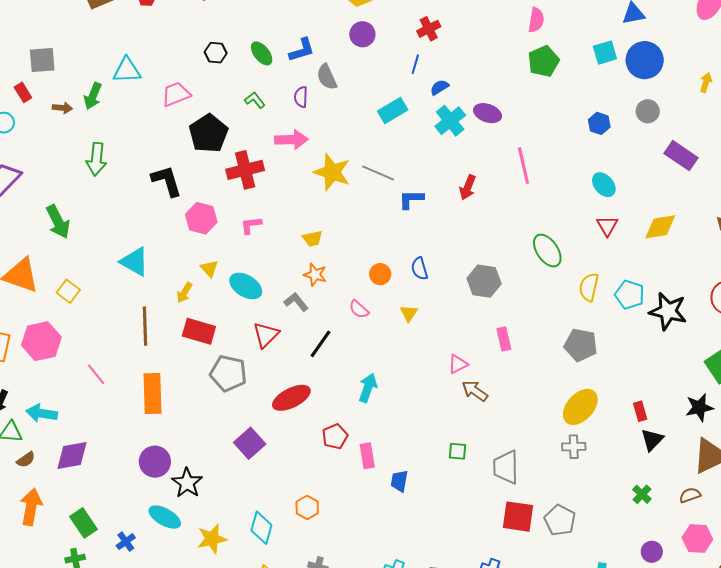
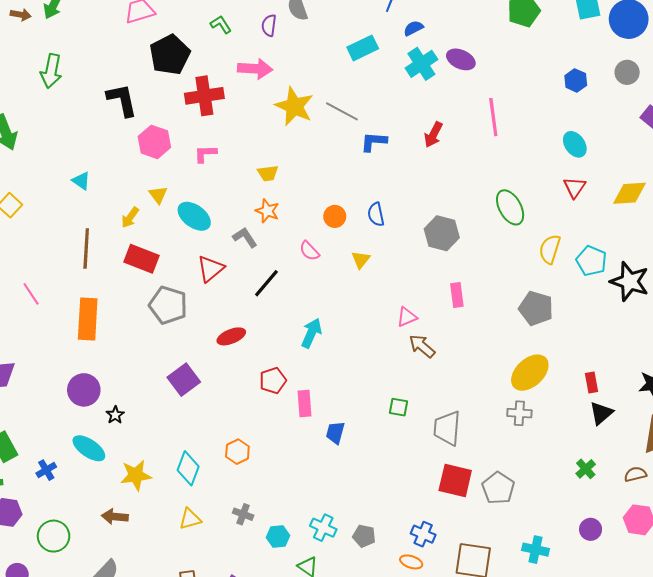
cyan triangle: (135, 262) -> (81, 181), size x0.6
red ellipse: (291, 398) -> (231, 336), size x0.7
black star: (187, 483) -> (115, 415), size x0.6

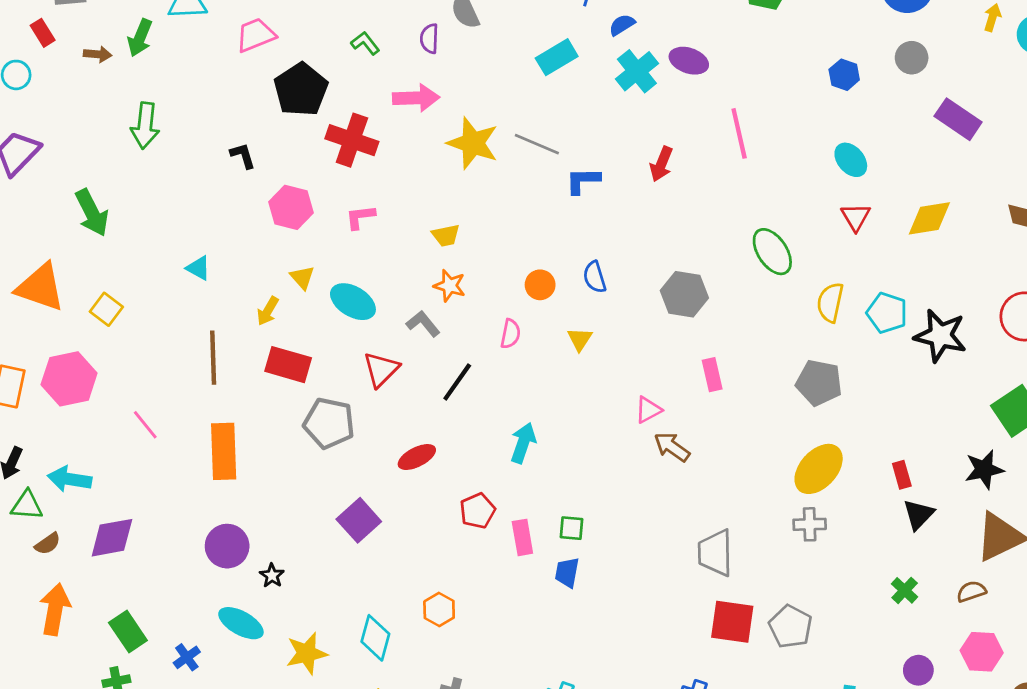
red cross: (204, 96) -> (352, 140), turned 33
black L-shape: (122, 100) -> (243, 156), size x0.6
pink semicircle: (309, 251) -> (510, 334), turned -120
green square: (398, 407) -> (571, 528), moved

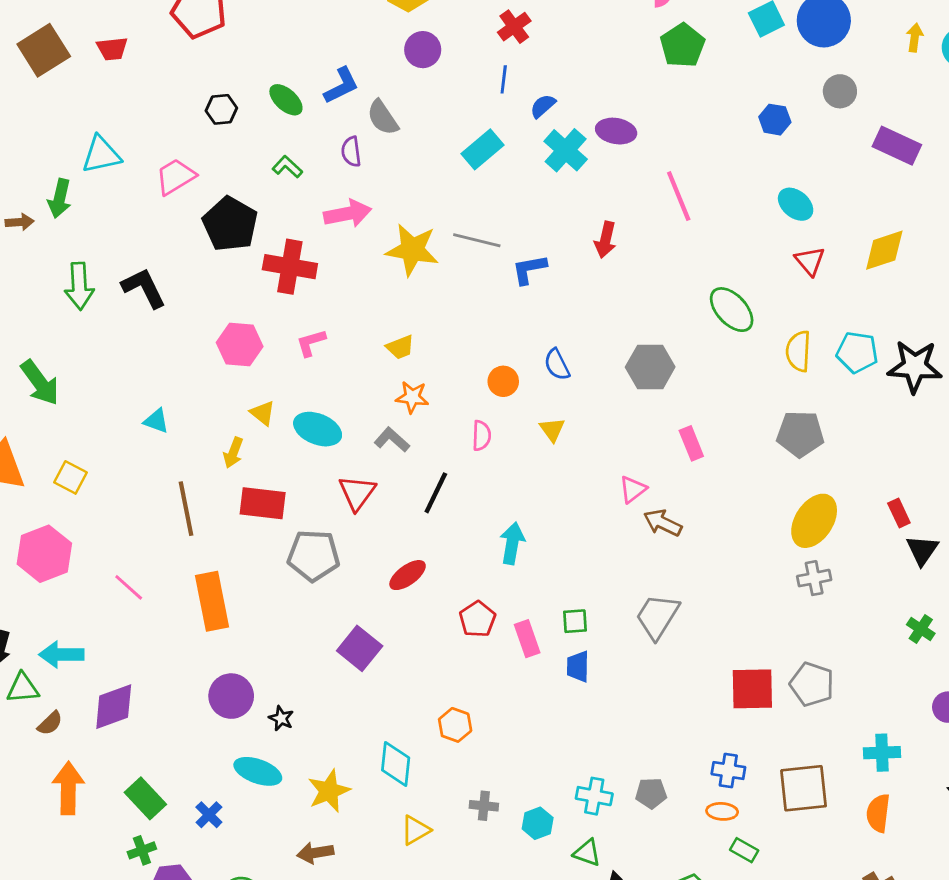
black L-shape: (243, 156) -> (144, 288), moved, size x1.6
gray trapezoid: (715, 553) -> (657, 616), moved, turned 42

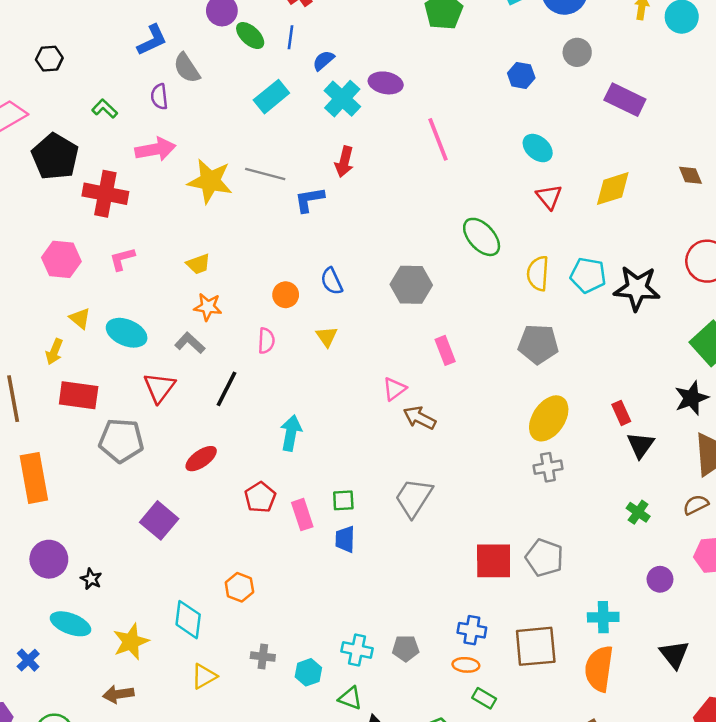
green ellipse: (286, 100) -> (250, 36), moved
red arrow: (605, 240) -> (344, 162), moved
orange semicircle: (878, 813) -> (599, 669), size x1.4

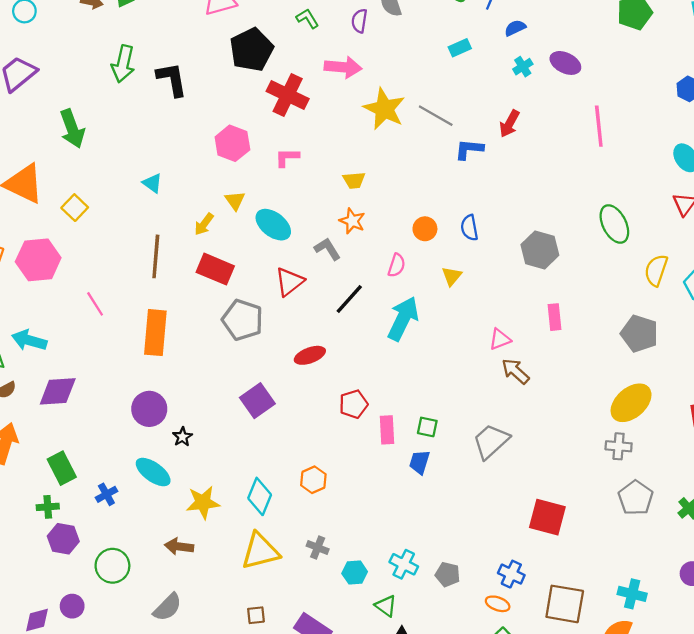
cyan rectangle: (271, 97) -> (460, 48), size x0.7
cyan cross: (342, 99) -> (523, 67), size x0.6
cyan arrow: (291, 433) -> (403, 319), moved, size x1.4
gray pentagon: (544, 558) -> (636, 498), moved
yellow triangle: (204, 676) -> (260, 551), size x1.6

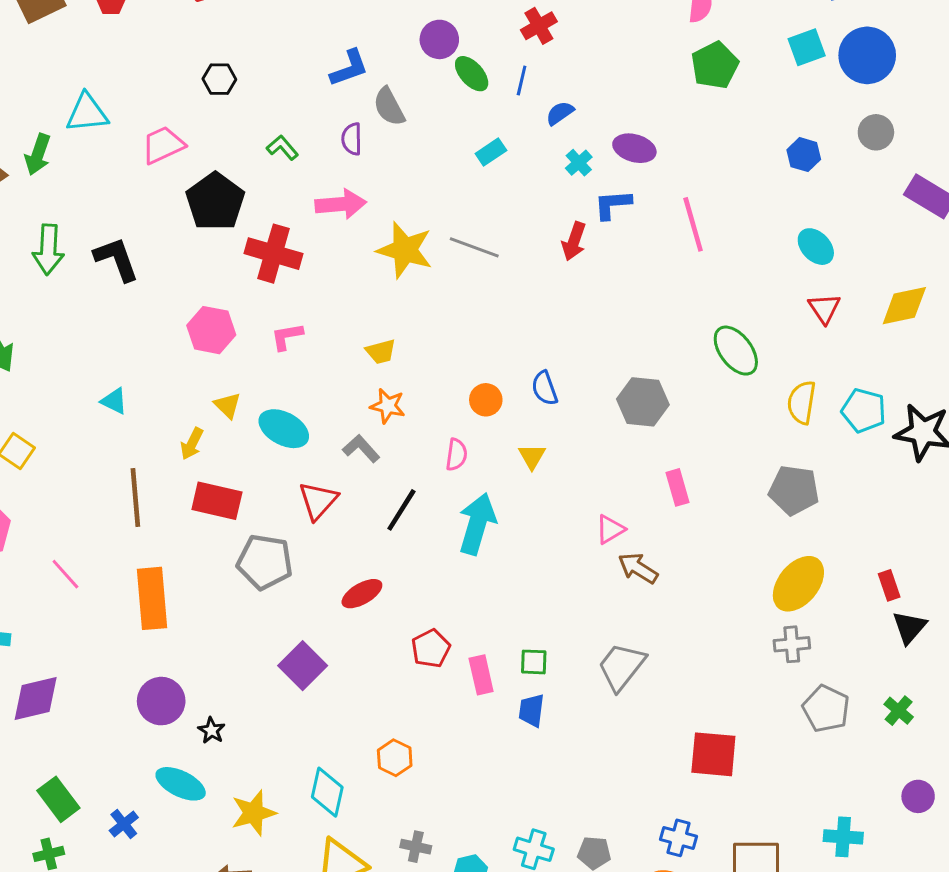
blue L-shape: (469, 149) -> (613, 204), moved

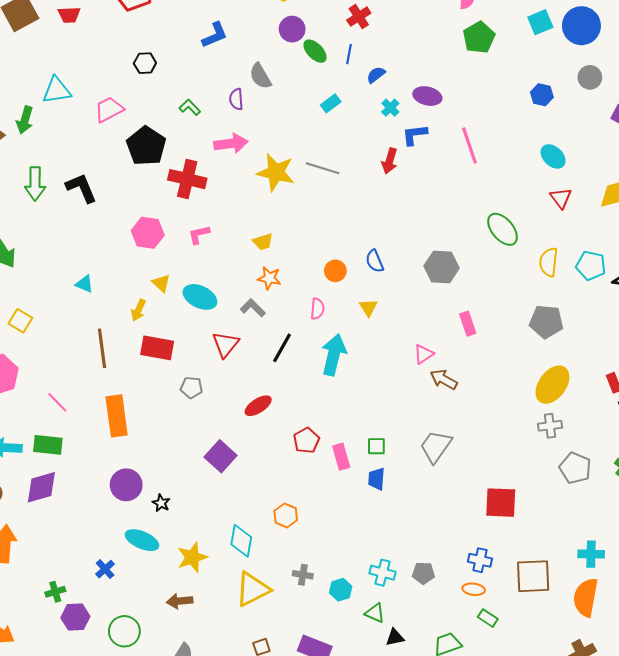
blue L-shape: (349, 68) -> (215, 35), moved
gray pentagon: (265, 562) -> (191, 388), size x0.6
green rectangle: (58, 799) -> (48, 445), moved, turned -44

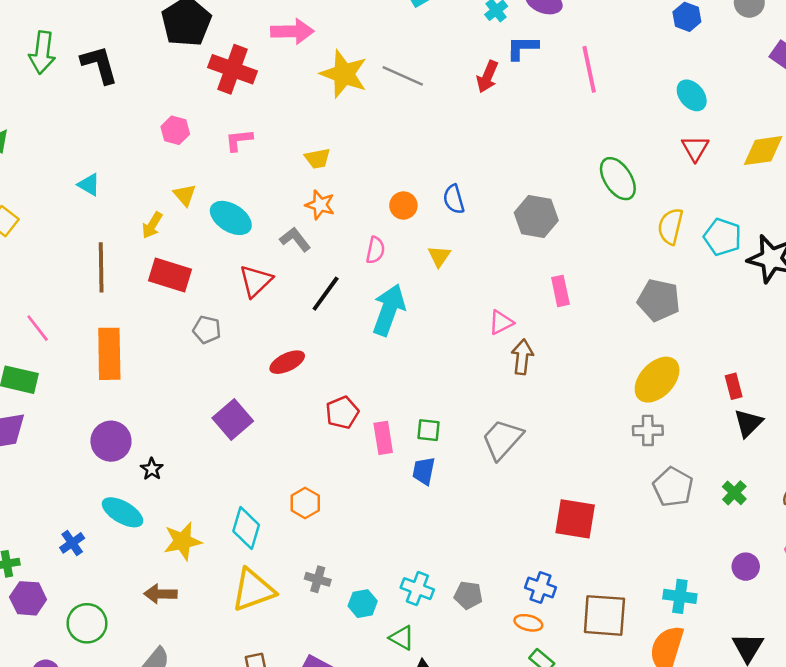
pink hexagon: (148, 233) -> (175, 130), size x0.7
brown arrow: (444, 379) -> (522, 357), turned 60

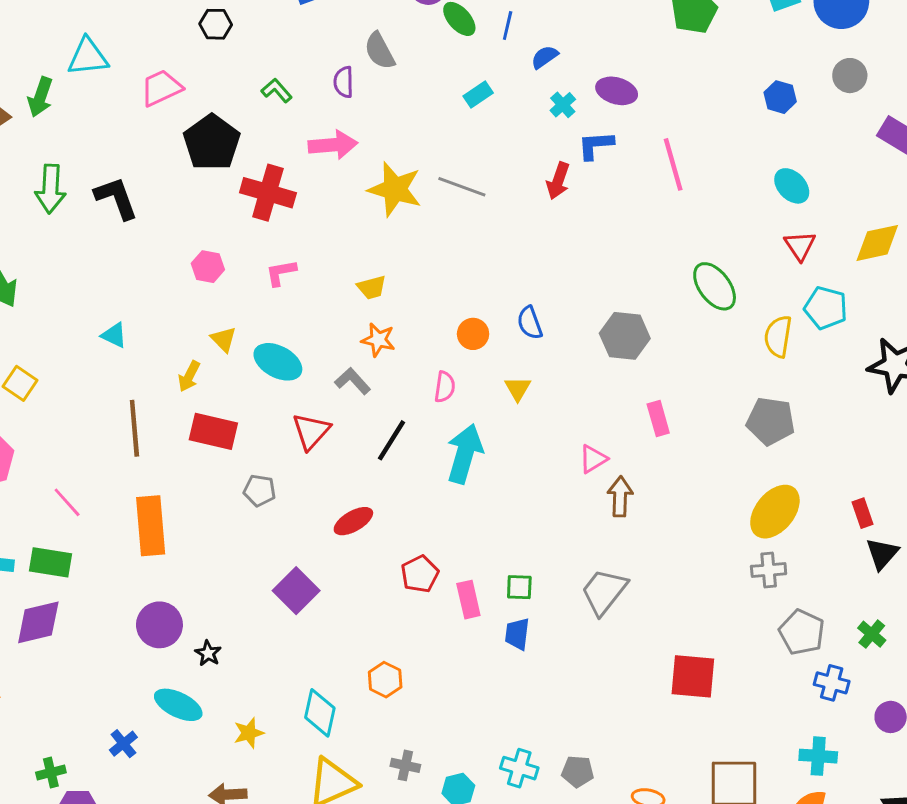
cyan pentagon: (722, 237) -> (826, 308), moved
yellow star: (183, 541) -> (249, 733), size x0.7
blue cross: (541, 588) -> (832, 683), moved

